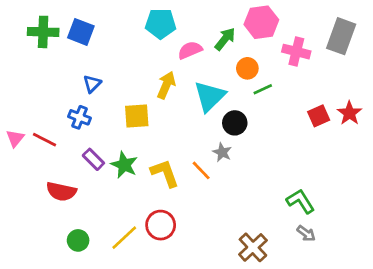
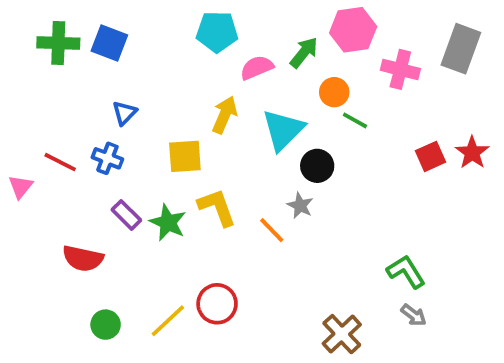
green line: (263, 89) -> (355, 120), turned 54
red line: (45, 140) -> (60, 162), moved
yellow L-shape: (165, 173) -> (217, 207), moved

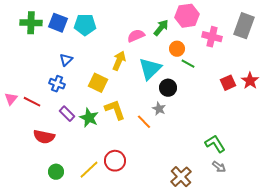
cyan pentagon: (217, 32) -> (85, 25), moved
yellow square: (185, 156) -> (98, 83), turned 30
red line: (60, 162) -> (32, 102), moved

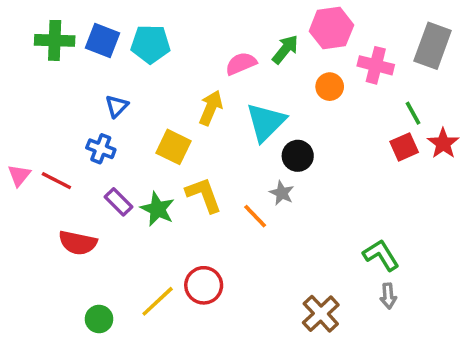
orange circle: (177, 49) -> (330, 87), moved
green line: (188, 64) -> (413, 113), moved, turned 32
gray arrow: (219, 167) -> (388, 296), turned 48
green circle: (56, 172) -> (99, 319), moved

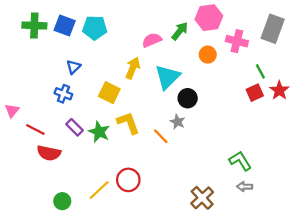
red line: (56, 181) -> (35, 130), moved
gray arrow: (388, 296) -> (245, 187), turned 96

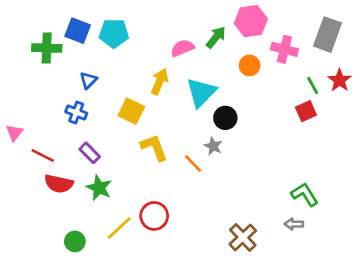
green cross: (34, 25) -> (47, 48), moved
red star: (279, 90) -> (340, 80), moved
green star: (99, 132) -> (99, 188), moved
green L-shape: (240, 161) -> (305, 194), moved

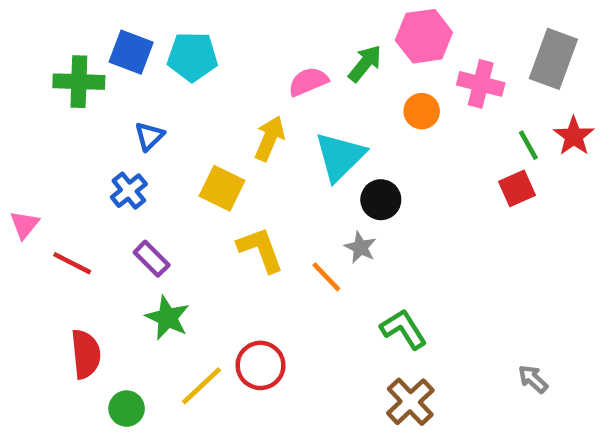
blue cross: (76, 112) -> (129, 191), turned 30
red semicircle: (59, 184) -> (86, 354), moved, turned -108
green L-shape: (305, 194) -> (404, 329), moved
gray arrow: (294, 224) -> (533, 379), moved, turned 42

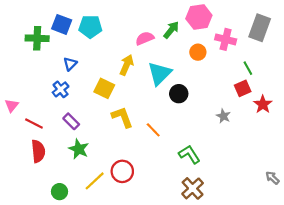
red star: (574, 136) -> (263, 104), moved
gray star: (360, 247) -> (223, 116), moved
red semicircle: (86, 354) -> (38, 151), moved
gray arrow: (533, 379) -> (272, 178), moved

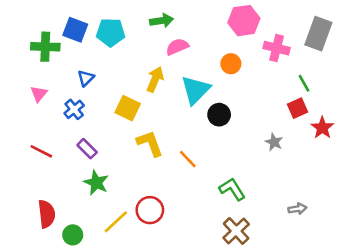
green arrow: (171, 30) -> (162, 21), moved, turned 42
orange circle: (198, 52) -> (231, 64), moved
pink triangle: (12, 105) -> (39, 94), moved
red semicircle: (38, 151) -> (47, 214), moved
gray arrow: (272, 178) -> (297, 209), moved, turned 128

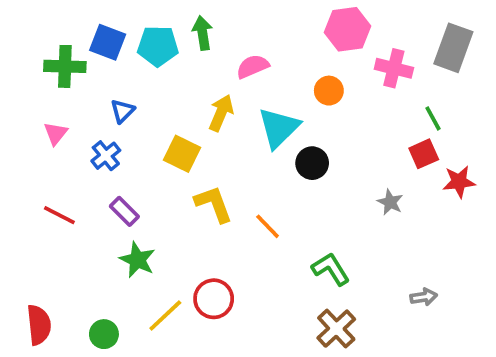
green arrow: (162, 21) -> (202, 33), moved, turned -90
red star: (322, 128) -> (459, 182), turned 30
red semicircle: (47, 214) -> (39, 325), moved

